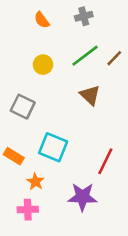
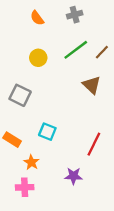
brown triangle: (90, 95) -> (92, 85), moved
cyan square: (53, 147) -> (47, 132), size x0.7
purple star: (82, 197) -> (73, 176), size x0.7

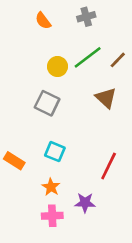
yellow circle: (38, 58) -> (57, 67), moved
gray square: (20, 95) -> (47, 103), moved
orange star: (31, 162) -> (51, 187), moved
pink cross: (25, 187) -> (52, 216), moved

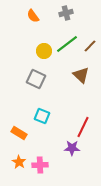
orange rectangle: (14, 161) -> (19, 133), moved
orange star: (51, 187) -> (19, 162), moved
purple star: (85, 203) -> (72, 148), moved

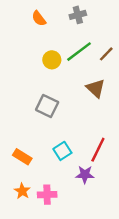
gray square: (36, 79) -> (47, 106), moved
cyan square: (42, 116) -> (62, 151), moved, turned 35

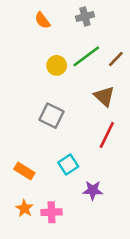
red line: (98, 150) -> (107, 135), moved

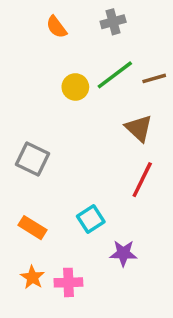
brown line: (116, 59) -> (154, 78), turned 30
gray square: (51, 116) -> (32, 159), moved

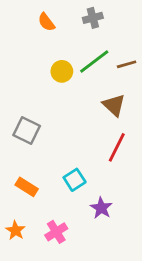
purple star: (123, 253) -> (101, 208), turned 30
orange star: (32, 277) -> (15, 230), moved
pink cross: (68, 282) -> (56, 232), turned -30

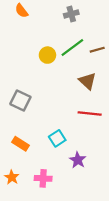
orange semicircle: (46, 22) -> (22, 11), moved
red line: (117, 147) -> (90, 113), turned 70
pink cross: (56, 232) -> (43, 178), turned 35

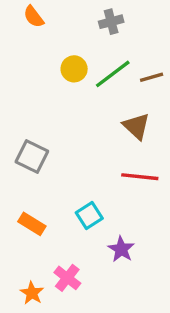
yellow circle: (47, 55) -> (74, 69), moved
orange star: (12, 177) -> (32, 293), moved
pink cross: (43, 178) -> (67, 278), turned 35

